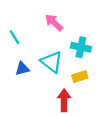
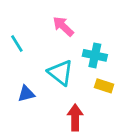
blue triangle: (22, 69) -> (26, 94), moved
yellow rectangle: (80, 77) -> (104, 86), moved, turned 35

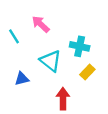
pink arrow: (63, 26) -> (41, 24), moved
yellow rectangle: (104, 86) -> (87, 72), turned -64

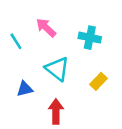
cyan cross: (80, 46) -> (90, 38), moved
red arrow: (63, 99) -> (56, 111), moved

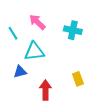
cyan triangle: (57, 69) -> (34, 51), moved, turned -45
yellow rectangle: (99, 81) -> (78, 79), moved, turned -64

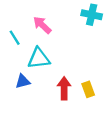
cyan cross: (73, 30) -> (92, 15), moved
red arrow: (45, 90) -> (64, 88), moved

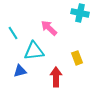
pink arrow: (42, 25) -> (49, 28), moved
yellow rectangle: (88, 89) -> (77, 58), moved

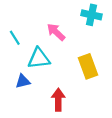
yellow rectangle: (77, 58) -> (88, 66), size x1.5
red arrow: (56, 77) -> (58, 100), moved

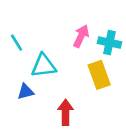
cyan cross: (92, 15) -> (109, 43), moved
pink arrow: (56, 32) -> (81, 36), moved, turned 72

